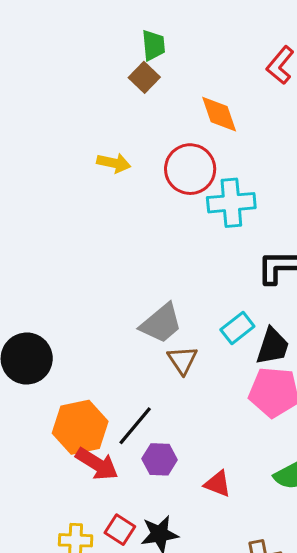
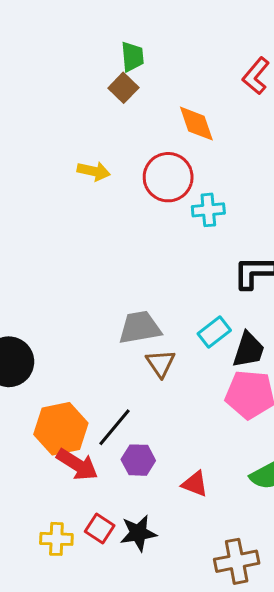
cyan cross: (231, 203) -> (208, 210), size x0.7
gray trapezoid: (161, 323) -> (140, 328), turned -150

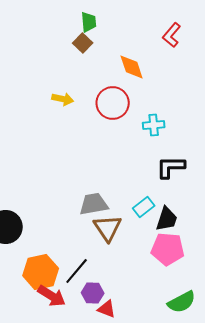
cyan cross: (208, 210) -> (154, 125), moved
brown triangle: (161, 363) -> (108, 228), size x1.4
red triangle: (195, 484) -> (107, 309), moved

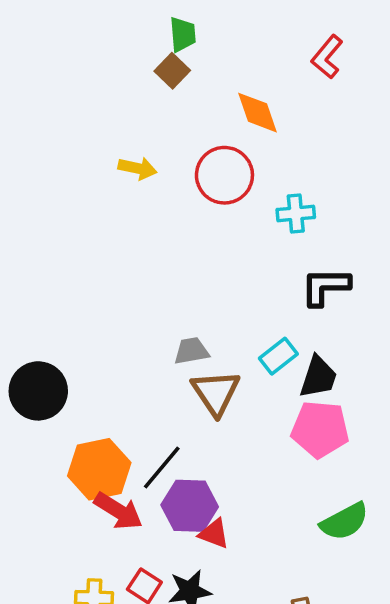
gray trapezoid: (94, 204) -> (191, 351), size x0.7
purple hexagon: (93, 293) -> (190, 506), size x1.4

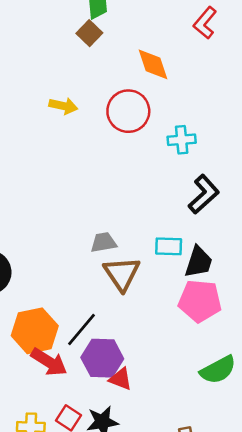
black L-shape: (325, 287) -> (204, 194), turned 138
cyan rectangle: (278, 356) -> (169, 246), turned 40

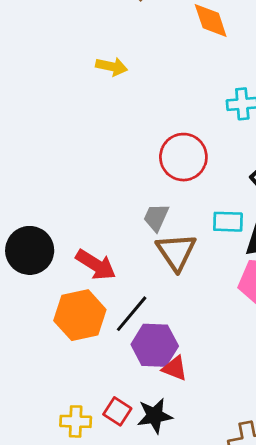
red circle: (128, 111) -> (183, 157), moved
gray trapezoid: (104, 242) -> (156, 217), turned -56
red arrow: (49, 362) -> (96, 265), moved

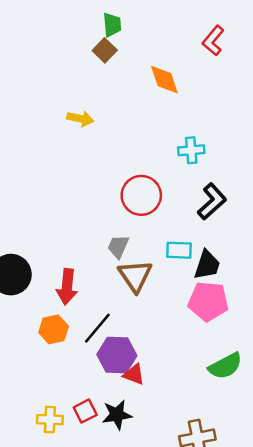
red arrow: (96, 265) -> (67, 287), turned 64
orange hexagon: (80, 315) -> (54, 329), size x0.7
red square: (117, 411) -> (85, 411), turned 30

